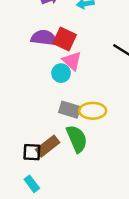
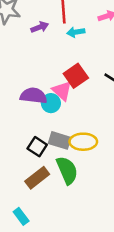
purple semicircle: (44, 38) -> (33, 96), moved
red square: (65, 39) -> (76, 76), moved, turned 30
black square: (32, 152) -> (37, 147), moved, turned 30

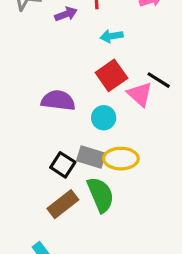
cyan arrow: (76, 32) -> (111, 36), moved
pink triangle: (62, 91) -> (140, 94), moved
cyan circle: (51, 103) -> (104, 118), moved

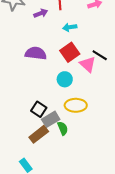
purple semicircle: (58, 100) -> (36, 53), moved
gray rectangle: (91, 157) -> (51, 119), moved, turned -48
green semicircle: (100, 195) -> (63, 128), size x0.6

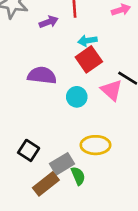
red square: (70, 52) -> (89, 59), moved
cyan circle: (65, 79) -> (77, 97), moved
black square: (39, 109) -> (29, 150), moved

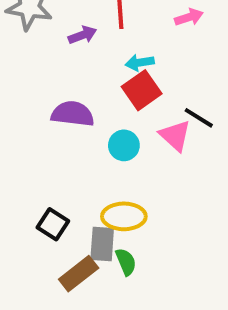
yellow ellipse: (95, 145) -> (124, 216), moved
gray rectangle: (62, 164) -> (102, 244), turned -55

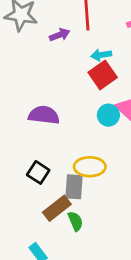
purple semicircle: (73, 114) -> (44, 115), moved
cyan circle: (124, 145) -> (108, 115), moved
green semicircle: (126, 262) -> (75, 221), moved

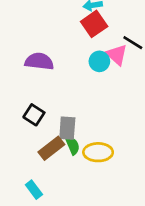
yellow ellipse: (90, 167) -> (98, 152), moved
green semicircle: (75, 221) -> (73, 146), moved

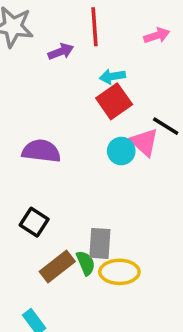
gray rectangle: (67, 128) -> (100, 243), moved

